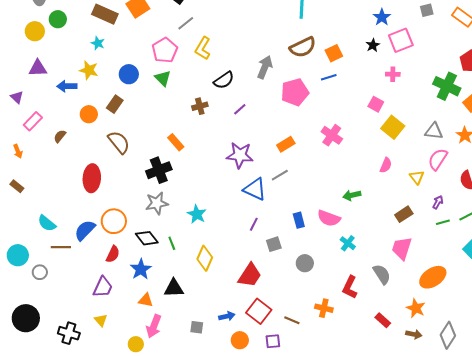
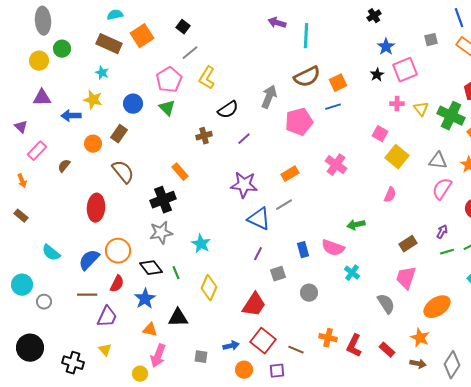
yellow triangle: (417, 177) -> (421, 109), moved
brown line: (61, 247) -> (87, 295), moved
red L-shape: (350, 287) -> (354, 346), moved

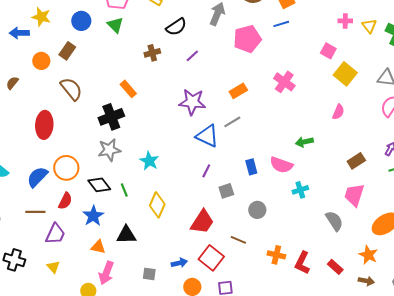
cyan cross: (352, 273) -> (300, 190), turned 35
brown line: (296, 350) -> (238, 240), moved
black cross: (73, 363) -> (14, 260), moved

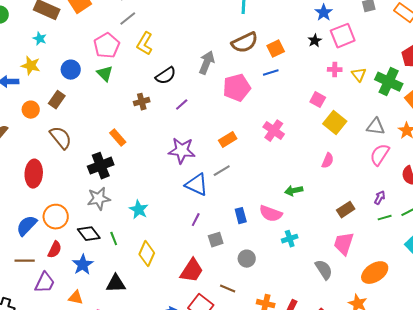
orange triangle: (98, 247) -> (76, 298), moved

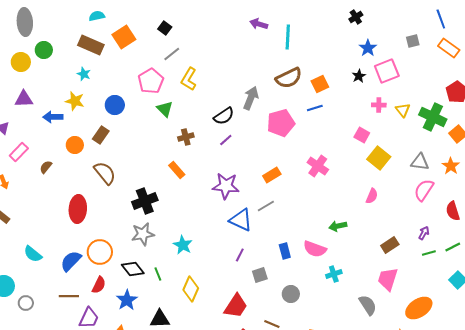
green triangle: (105, 74) -> (165, 109), moved
black semicircle: (166, 76) -> (224, 116), moved
orange rectangle: (118, 138) -> (177, 170), moved

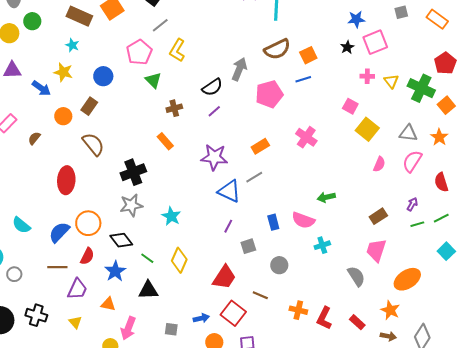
blue star: (368, 48) -> (356, 19), turned 30
blue arrow: (53, 117) -> (41, 88), turned -144
pink semicircle: (372, 196) -> (379, 164), moved
green line: (158, 274) -> (147, 258), moved, turned -32

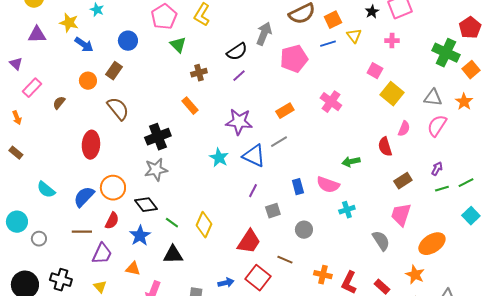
yellow star: (63, 72) -> (69, 23), moved
yellow triangle: (391, 81) -> (354, 36), moved
blue arrow: (41, 88) -> (84, 45), moved
red semicircle: (441, 182) -> (385, 147), moved
cyan star: (171, 216) -> (219, 158), moved

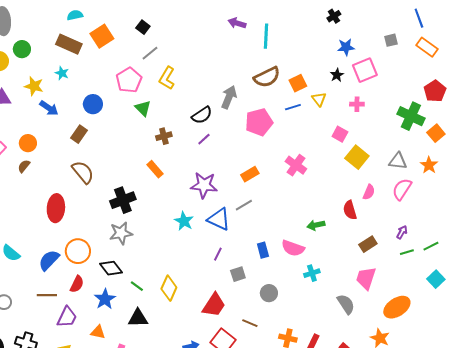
orange circle: (88, 81) -> (28, 143), moved

